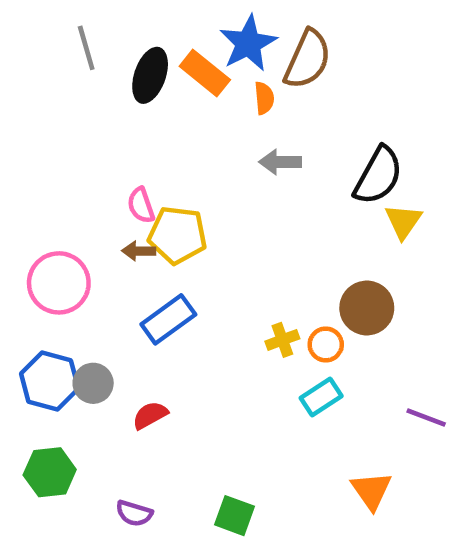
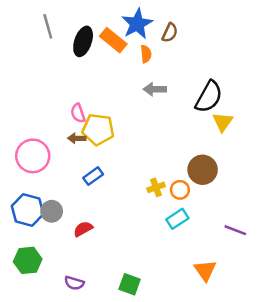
brown semicircle: (307, 59) -> (170, 33), size x0.6
blue rectangle: (168, 319) -> (93, 176), size x0.7

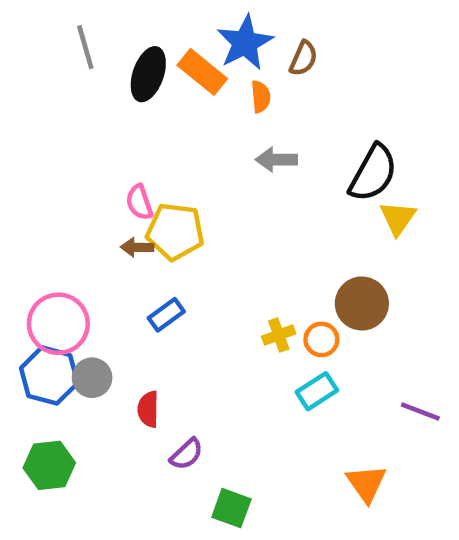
pink circle: (33, 156) -> (58, 324), moved
red semicircle: (83, 229) -> (148, 409), turned -60
purple semicircle: (74, 283) -> (186, 454), moved, turned -60

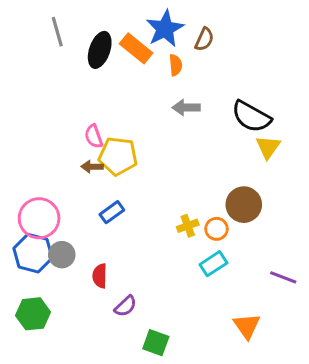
black semicircle: (373, 173) -> (251, 117), turned 90

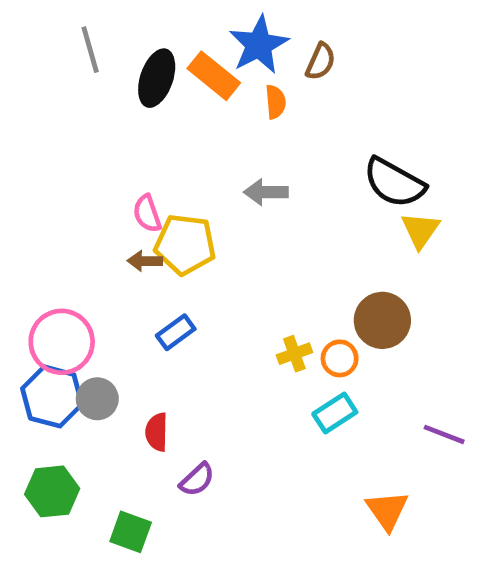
gray arrow: (186, 108) -> (266, 192), moved
green square: (156, 343) -> (131, 532), moved

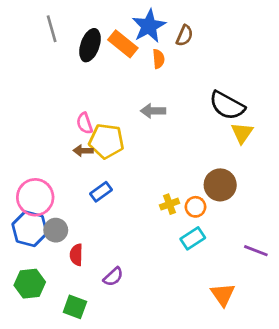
red semicircle: (157, 432) -> (76, 255), moved

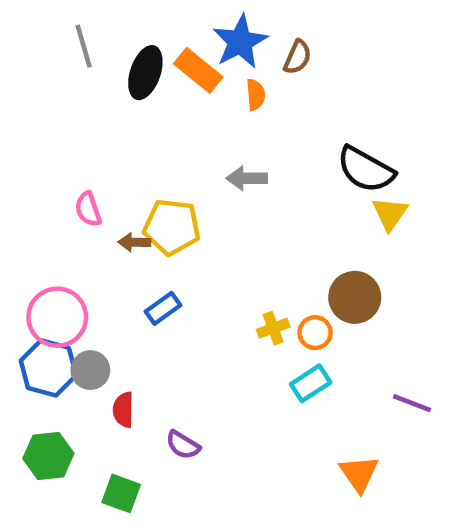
pink semicircle: (85, 123) -> (88, 209), moved
purple semicircle: (113, 277) -> (183, 445), turned 75

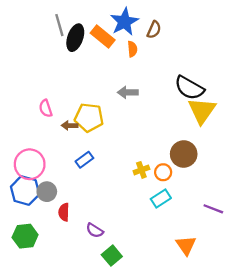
gray line: (84, 46) -> (59, 25), moved
yellow triangle: (390, 214) -> (202, 111), size x1.5
green square: (121, 493) -> (112, 256), moved, turned 30

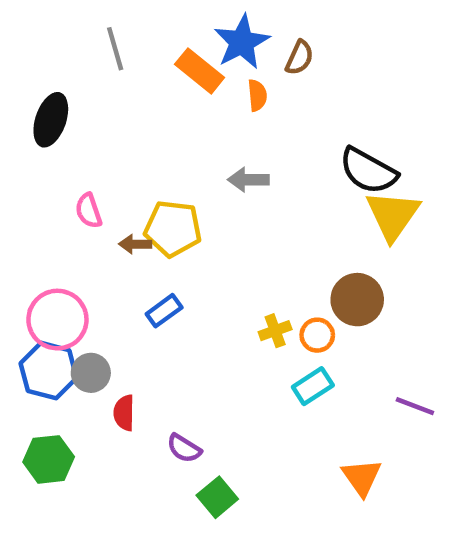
black ellipse: (75, 38) -> (51, 120), moved

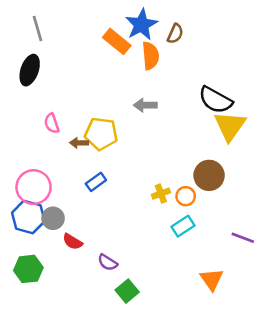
gray line: (115, 49) -> (37, 28), moved
orange semicircle: (257, 95) -> (151, 56), size x1.5
red semicircle: (124, 413) -> (73, 242), turned -60

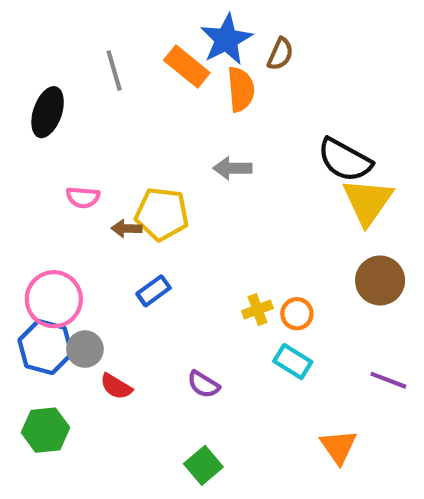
gray line: (37, 28) -> (114, 71), moved
pink semicircle: (52, 123) -> (83, 197), turned -66
brown circle: (209, 175) -> (380, 280), moved
cyan rectangle: (183, 226) -> (293, 362), turned 65
purple semicircle: (108, 262) -> (203, 384), moved

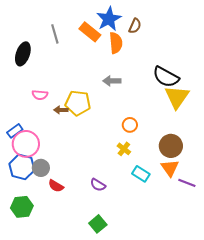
brown circle: (380, 280) -> (171, 146), moved
blue rectangle: (154, 291) -> (15, 131), moved
yellow cross: (257, 310) -> (124, 149), turned -32
orange circle: (297, 314) -> (130, 125), moved
orange triangle: (339, 447) -> (170, 168), moved

